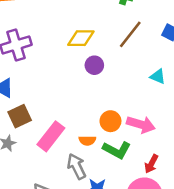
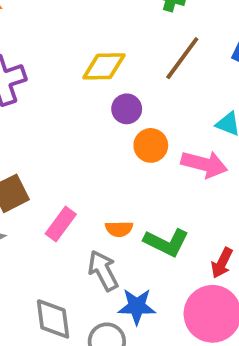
orange circle: (110, 121) -> (151, 145), moved
pink arrow: (141, 124) -> (204, 164), moved
pink rectangle: (51, 136) -> (61, 224), size x0.7

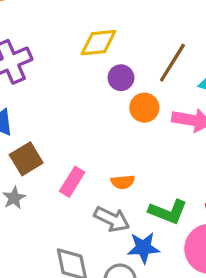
brown line: (182, 58) -> (172, 63), moved
green L-shape: (166, 242) -> (168, 212), moved
gray arrow: (103, 271) -> (112, 219), turned 148

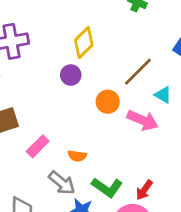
yellow diamond: (98, 43) -> (84, 42), turned -52
purple circle: (121, 78) -> (71, 75), moved

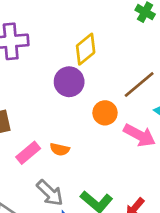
purple circle: (71, 75) -> (69, 82), size x1.4
orange semicircle: (77, 156) -> (60, 149), moved

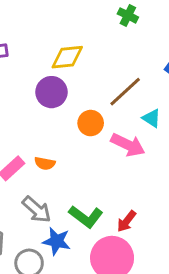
yellow diamond: (86, 49) -> (67, 57), turned 36

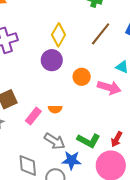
yellow diamond: (67, 57) -> (59, 35), turned -45
brown line: (125, 92) -> (101, 34), moved

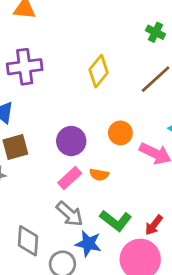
purple circle: (52, 60) -> (71, 141), moved
orange semicircle: (55, 109) -> (99, 175), moved
pink rectangle: (33, 116) -> (70, 178), moved

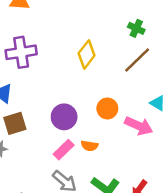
green cross: (155, 32) -> (136, 28), moved

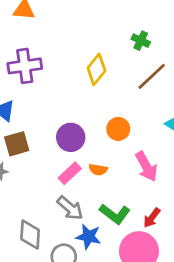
green cross: (136, 28) -> (141, 41), moved
pink arrow: (139, 126) -> (146, 167), moved, turned 36

